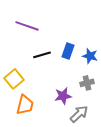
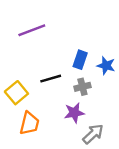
purple line: (27, 26) -> (32, 30), turned -40
black line: (42, 55) -> (51, 79), moved
gray cross: (87, 83) -> (82, 87), moved

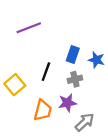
black line: (51, 79) -> (46, 72), turned -54
orange trapezoid: (29, 123) -> (43, 110), moved

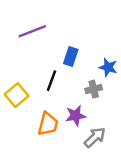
blue rectangle: (73, 54) -> (71, 57), moved
gray cross: (75, 79) -> (94, 89), moved

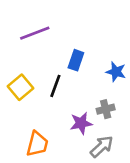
gray cross: (94, 89) -> (106, 109), moved
yellow square: (17, 95) -> (21, 87), moved
orange trapezoid: (48, 124) -> (37, 144), moved

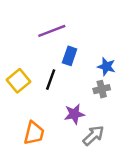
purple line: (35, 33) -> (52, 31), moved
gray cross: (106, 109) -> (102, 89), moved

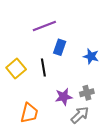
black line: (51, 80) -> (43, 67), turned -30
gray cross: (102, 89) -> (87, 93), moved

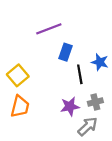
black line: (43, 67) -> (80, 74), moved
orange trapezoid: (29, 113) -> (20, 106), moved

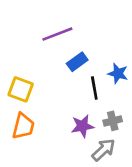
blue rectangle: (65, 52) -> (77, 62), turned 35
yellow square: (18, 75) -> (21, 89), turned -30

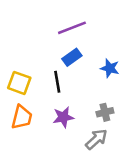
purple line: (57, 34) -> (72, 28), moved
black line: (94, 88) -> (57, 82), moved
purple star: (82, 126) -> (63, 117), moved

